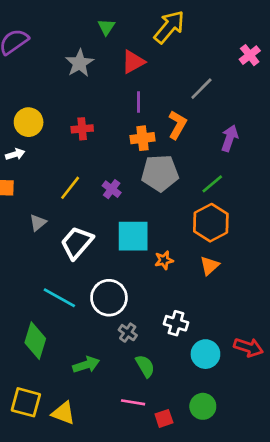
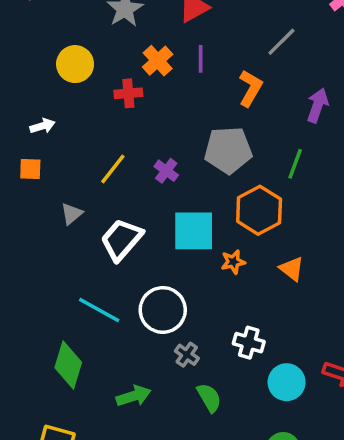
yellow circle: (29, 122) -> (75, 64), moved
orange cross: (142, 138) -> (158, 61), moved, turned -35
green line: (212, 184) -> (295, 164), turned -30
orange hexagon: (211, 223) -> (259, 210), moved
orange triangle: (210, 266) -> (292, 269), turned -40

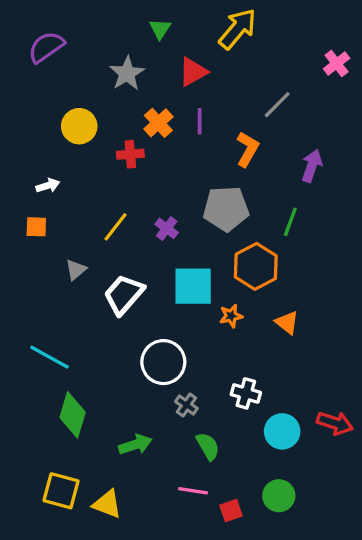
cyan line: (99, 310) -> (49, 357), moved

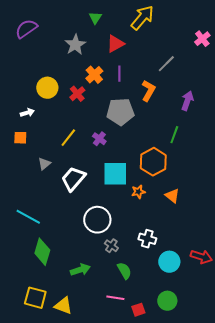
yellow circle: (79, 126) -> (47, 88), moved
red cross: (130, 154) -> (77, 94), turned -35
gray pentagon: (226, 209) -> (120, 112), moved

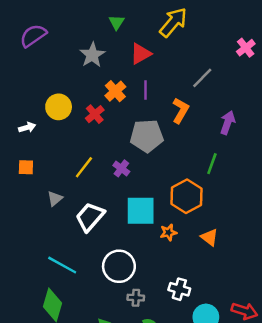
white arrow: (27, 113) -> (27, 127), moved
cyan line: (28, 217) -> (62, 265), moved
gray cross: (111, 246) -> (136, 298), turned -32

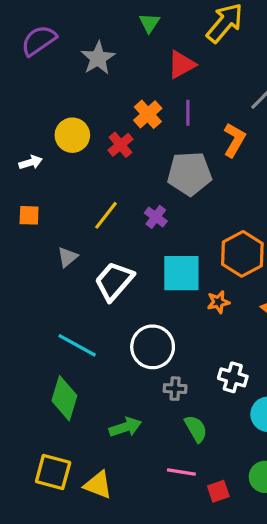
gray star: (92, 55) -> (98, 58), moved

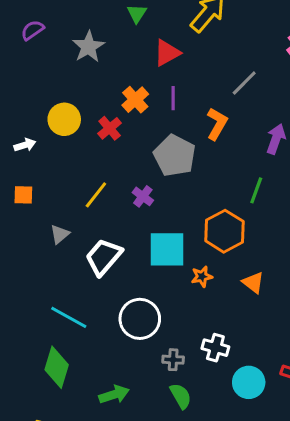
purple semicircle: (39, 41) -> (32, 30), size x0.7
gray pentagon: (189, 174) -> (175, 156), turned 30
gray cross: (175, 389) -> (173, 360), moved

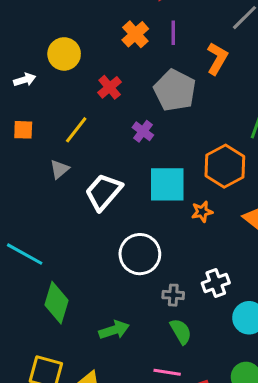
red cross: (110, 128) -> (110, 87), moved
yellow line: (96, 195) -> (76, 130), moved
cyan line: (69, 317) -> (25, 254), moved
white cross: (215, 348) -> (216, 283), turned -36

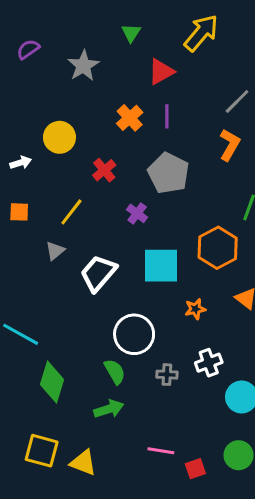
orange L-shape: (217, 59) -> (230, 145), moved
orange star: (202, 212) -> (195, 309), moved
green semicircle: (181, 331) -> (115, 372), moved

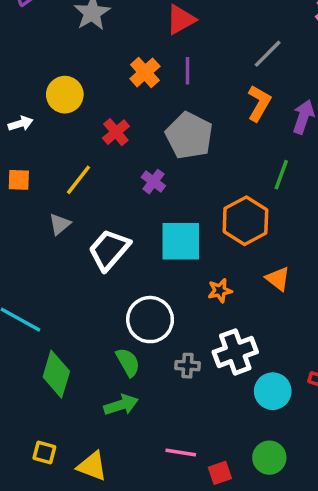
white cross: (209, 363) -> (235, 352), size x1.4
yellow square: (42, 451) -> (44, 453), size x0.6

